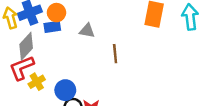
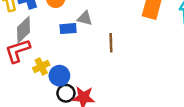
blue rectangle: (52, 27) -> (68, 29), moved
yellow cross: (37, 82) -> (41, 67), moved

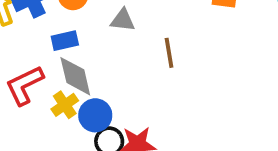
blue rectangle: (68, 29) -> (65, 41), moved
gray diamond: (23, 30) -> (75, 76), moved, turned -52

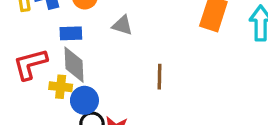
brown line: (169, 53) -> (160, 77), moved
yellow cross: (65, 105) -> (61, 87), turned 30

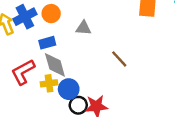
brown line: (160, 77) -> (119, 59), turned -30

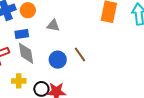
yellow cross: (49, 83) -> (19, 81), moved
blue circle: (69, 89) -> (58, 60), moved

